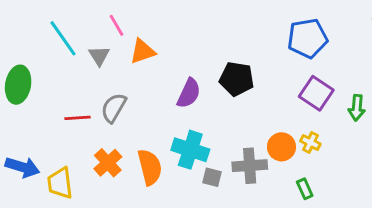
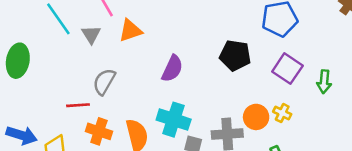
black pentagon: (237, 79) -> (235, 55), moved
red line: (77, 118) -> (78, 105), moved
orange cross: (108, 163) -> (99, 131), turned -30

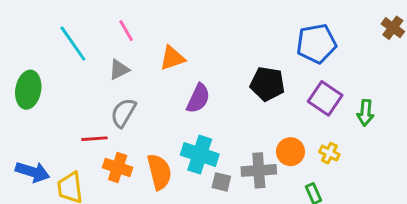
orange triangle: (130, 31) -> (172, 58), moved
gray triangle: (91, 34) -> (119, 70), moved, turned 36
yellow cross: (282, 113) -> (329, 153), moved

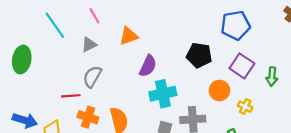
orange circle: (291, 152) -> (219, 90), moved
cyan cross: (200, 155) -> (163, 94), moved, turned -30

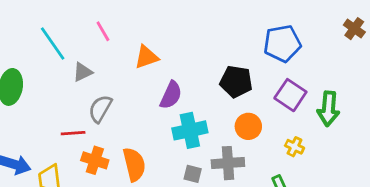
gray triangle: (89, 45) -> (83, 72), moved
green arrow: (272, 77) -> (328, 109), size x1.4
orange circle: (219, 90) -> (248, 126), moved

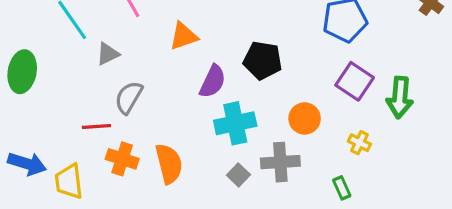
black pentagon: (236, 82) -> (263, 60), moved
gray square: (193, 174) -> (238, 175), turned 30

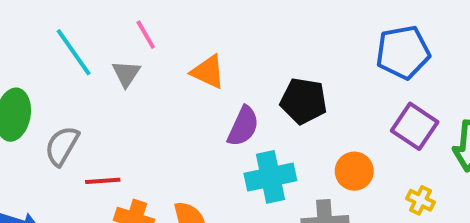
orange triangle: (184, 36) -> (208, 72), turned 44
gray triangle: (108, 54) -> (126, 74), moved, turned -30
gray semicircle: (129, 97) -> (62, 146), moved

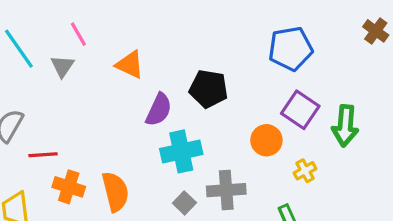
orange circle: (354, 171) -> (266, 140), moved
yellow cross: (421, 200) -> (305, 171), turned 35

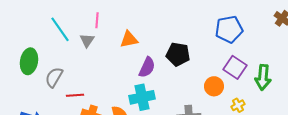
pink line: (78, 34) -> (97, 20), turned 35
orange triangle: (130, 65) -> (129, 39), turned -36
cyan cross: (181, 151) -> (142, 97), moved

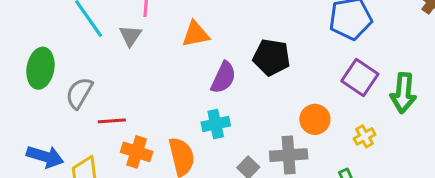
orange circle: (214, 86) -> (315, 119), moved
cyan cross: (142, 97) -> (216, 124), size x0.7

